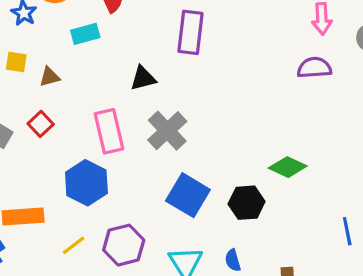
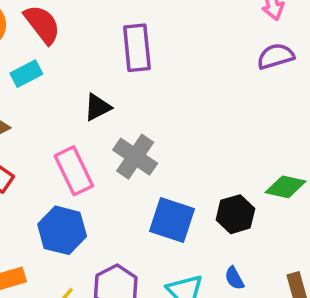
green diamond: (288, 167) -> (286, 187), moved

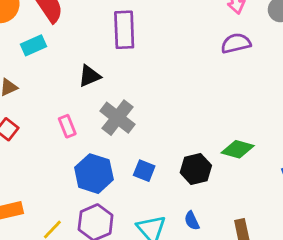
pink rectangle: (74, 171) -> (67, 126), size x0.6
blue square: (172, 220) -> (144, 171), size x0.6
blue hexagon: (62, 230) -> (94, 174), moved

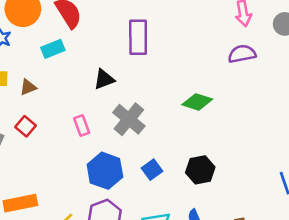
green diamond: (238, 149) -> (197, 102), moved
blue square: (144, 171) -> (152, 170), turned 30

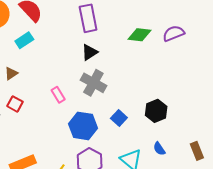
purple semicircle: (242, 54) -> (174, 33), moved
black triangle: (104, 79) -> (90, 52), moved
green diamond: (197, 102) -> (140, 35), moved

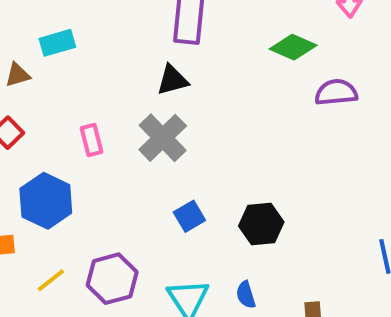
green diamond: (140, 35) -> (293, 47), moved
cyan rectangle: (24, 40) -> (57, 43), moved
blue hexagon: (83, 126) -> (46, 201), moved

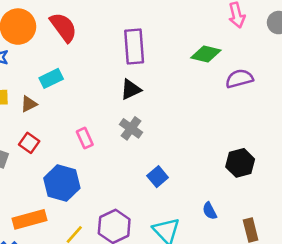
gray cross: (163, 138) -> (131, 128), size x0.7
black hexagon: (261, 224) -> (240, 163), moved
blue semicircle: (246, 295) -> (210, 211), moved

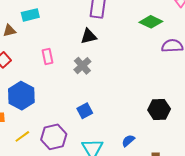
pink rectangle: (85, 138) -> (47, 57), moved
blue square: (158, 177) -> (85, 111), moved
blue semicircle: (210, 211) -> (128, 141), turned 64

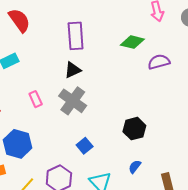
gray cross: (82, 66) -> (73, 101), size x1.5
black hexagon: (159, 110) -> (134, 129), moved

